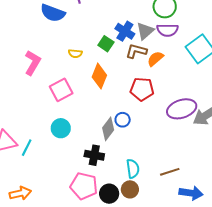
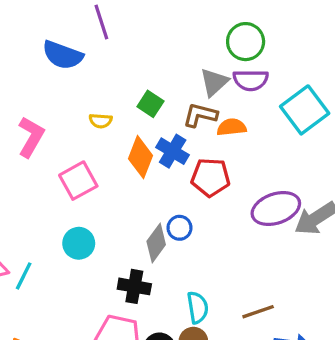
blue cross: (125, 31) -> (173, 151), moved
orange semicircle: (155, 59) -> (232, 127), turned 36

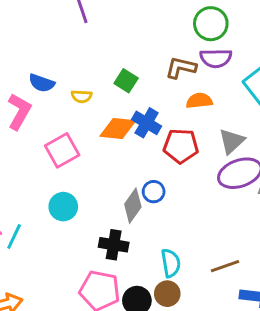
blue semicircle: (63, 55) -> (42, 83), moved, size x0.7
gray triangle: (214, 82) -> (232, 141), moved
brown L-shape: (200, 115) -> (181, 68), moved
orange diamond: (141, 157) -> (118, 128), turned 75

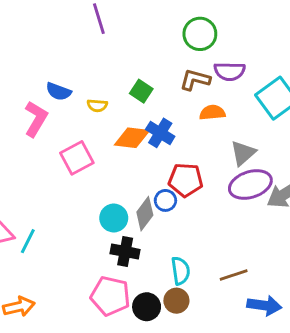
green circle: (211, 24) -> (200, 34), moved
red pentagon: (181, 146) -> (186, 180), moved
cyan circle: (63, 207) -> (114, 218), moved

